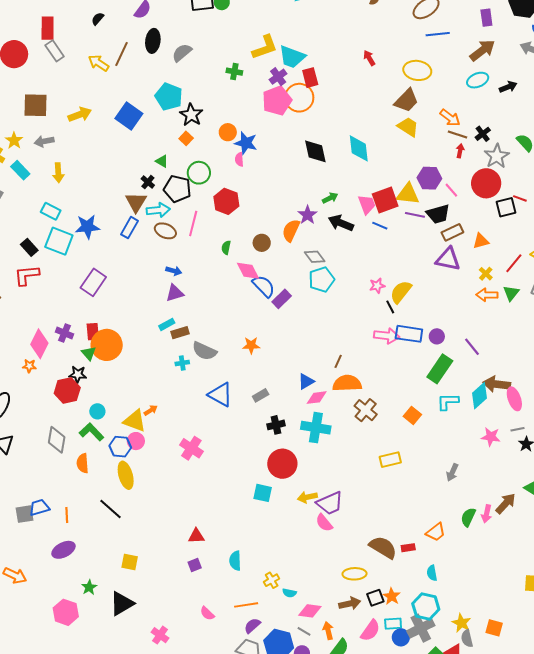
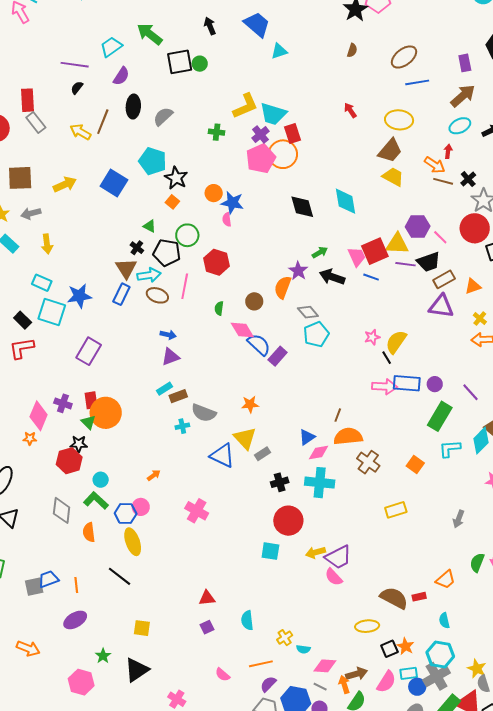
red arrow: (460, 151) -> (448, 151), moved
yellow triangle: (135, 421) -> (245, 438), moved, turned 30
brown arrow: (350, 603) -> (357, 674), moved

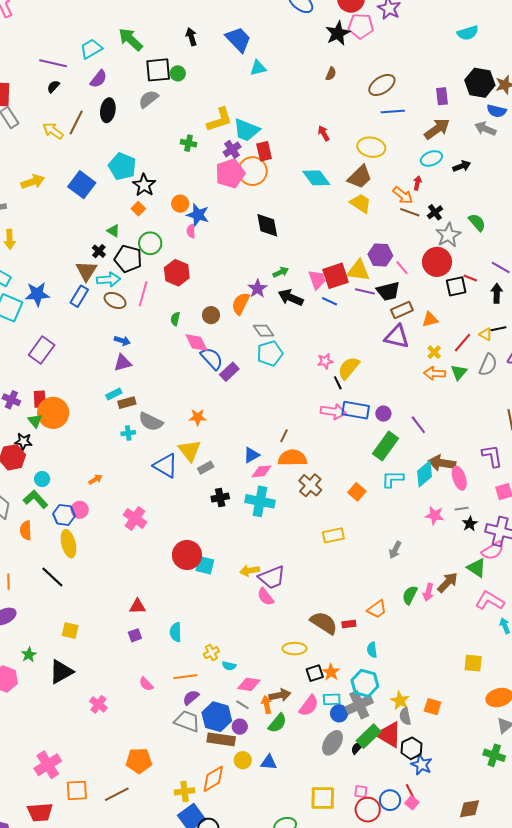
gray semicircle: (163, 116) -> (148, 99), moved
cyan diamond: (345, 201) -> (316, 178), moved, turned -32
red circle: (288, 521) -> (187, 555), moved

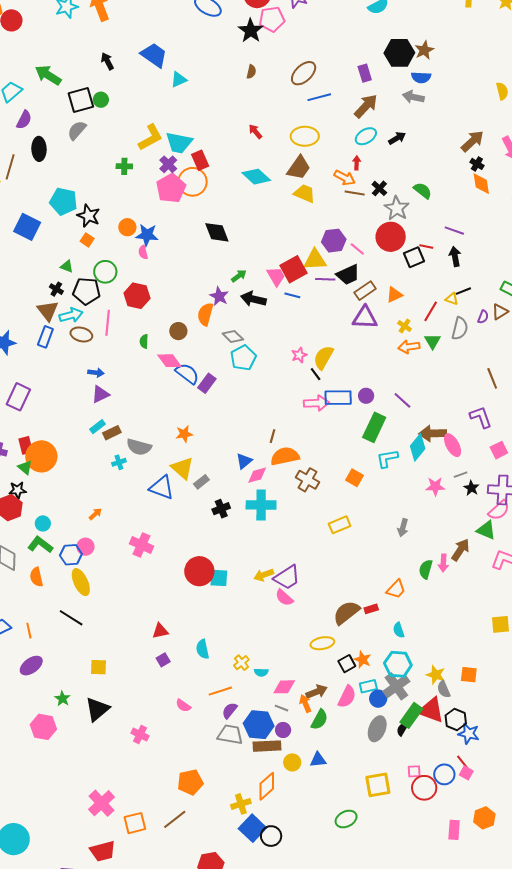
brown semicircle: (324, 623) -> (346, 613), turned -60

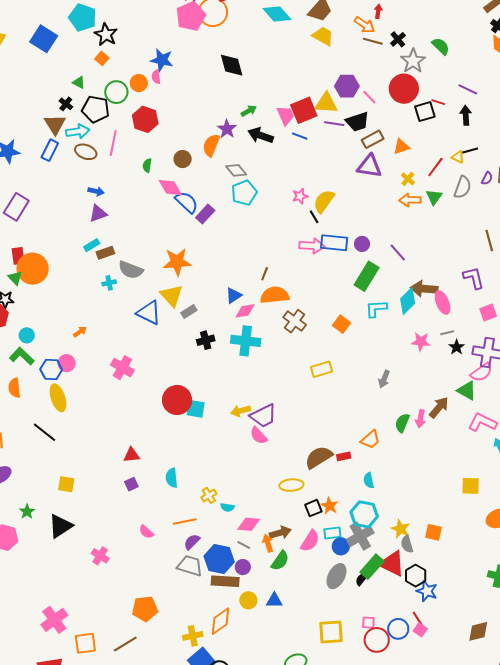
orange circle: (127, 227) -> (139, 83), moved
orange star: (184, 434) -> (177, 262), size x1.6

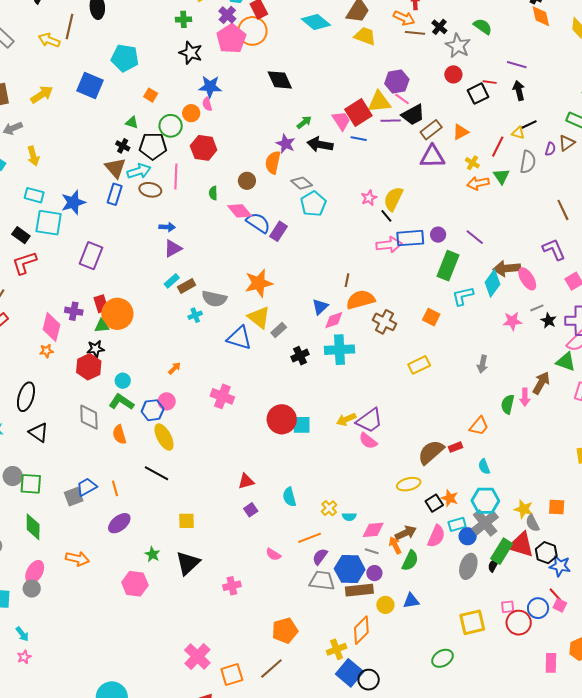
black star: (106, 35) -> (191, 53), moved
red circle: (404, 89) -> (453, 74), size x0.6
pink line: (369, 97) -> (402, 99), moved
green triangle: (15, 278) -> (102, 326), turned -42
pink cross: (100, 556) -> (232, 586), turned -36

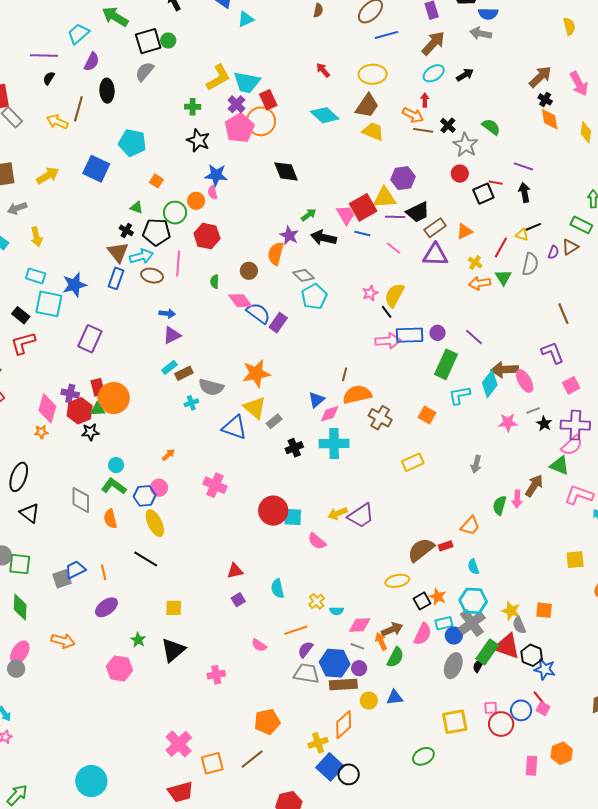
pink line: (402, 99) -> (394, 248), moved
red hexagon: (89, 367) -> (80, 411), moved
pink semicircle: (368, 441) -> (317, 541), moved

